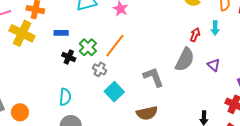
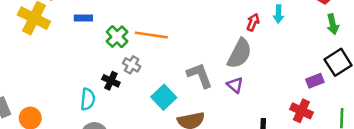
orange line: (115, 46) -> (151, 35), turned 60
black cross: (69, 57) -> (111, 81), moved
purple triangle: (214, 65) -> (235, 85), moved
cyan square: (114, 92) -> (164, 97), moved

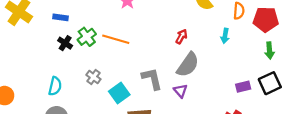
red arrow: (253, 22) -> (181, 37), moved
gray cross: (132, 65) -> (93, 77), moved
black cross: (111, 81) -> (65, 43), moved
purple rectangle: (315, 81) -> (243, 87), moved

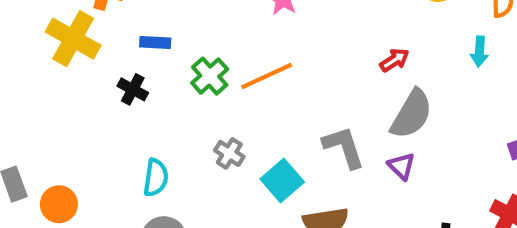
red arrow: (181, 37) -> (394, 60), turned 32
orange line: (116, 39) -> (267, 76), turned -36
black cross: (65, 43) -> (133, 89), moved

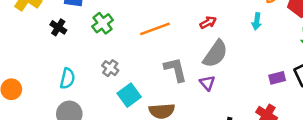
orange line: (267, 76) -> (155, 29), moved
cyan square: (282, 181) -> (129, 95), moved

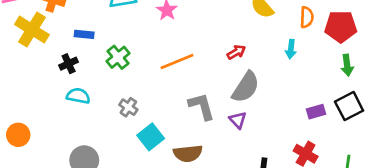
black cross: (58, 27) -> (69, 64), turned 35
cyan semicircle: (67, 78) -> (78, 96), moved, turned -90

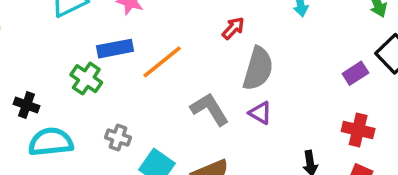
blue rectangle: (84, 34) -> (115, 49), moved, size x1.4
black cross: (69, 64) -> (26, 105), turned -30
cyan semicircle: (78, 96) -> (51, 142), size x1.4

